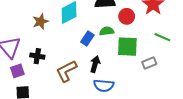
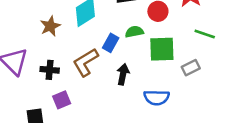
purple square: (17, 71) -> (62, 100), moved
brown L-shape: (66, 71) -> (86, 62), moved
blue semicircle: (104, 85) -> (157, 97), moved

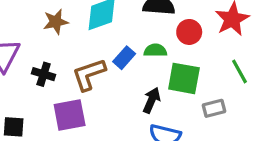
green line: (205, 34) -> (240, 71), turned 30
black arrow: (123, 74) -> (152, 100), moved
purple square: (62, 100) -> (70, 115), moved, size x1.5

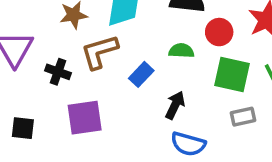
blue rectangle: (124, 58) -> (141, 74), moved
brown L-shape: (89, 74) -> (99, 52), moved
green square: (184, 78) -> (232, 74), moved

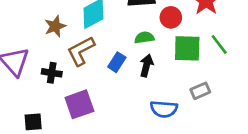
black arrow: (175, 105) -> (146, 66), moved
gray rectangle: (243, 117) -> (200, 91), moved

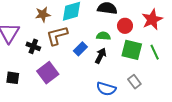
gray rectangle: (200, 91) -> (134, 82), turned 64
purple square: (79, 104) -> (48, 73), turned -30

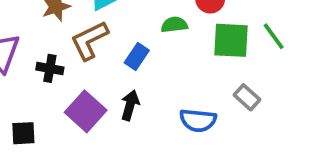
black arrow: (101, 56) -> (130, 105), moved

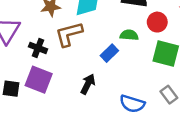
blue rectangle: (137, 56) -> (109, 53), moved
purple square: (86, 111) -> (39, 80), moved, turned -32

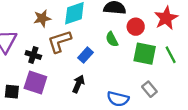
green semicircle: (129, 35) -> (112, 39), turned -119
blue rectangle: (109, 53) -> (85, 55), moved

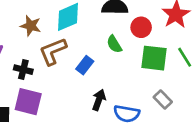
brown star: (42, 18) -> (31, 26), turned 30
black arrow: (78, 84) -> (99, 100), moved

